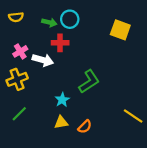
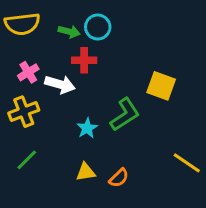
yellow semicircle: (16, 17) -> (22, 24), size x1.6
yellow square: (120, 30) -> (161, 86), moved
cyan star: (62, 100) -> (87, 128), moved

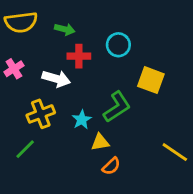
cyan circle: (98, 27) -> (118, 45), moved
pink cross: (28, 72) -> (14, 69), moved
yellow cross: (24, 112) -> (41, 114), moved
yellow triangle: (86, 172) -> (100, 142), moved

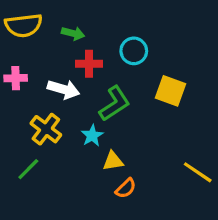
pink cross: (14, 69) -> (16, 78), turned 30
green L-shape: (117, 107) -> (115, 104), moved
yellow cross: (41, 114) -> (46, 129), turned -32

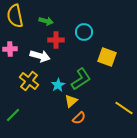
yellow semicircle: (24, 25) -> (15, 16), turned 85
green L-shape: (115, 104) -> (81, 79), moved
yellow triangle: (113, 161) -> (71, 101), turned -32
green line: (28, 169) -> (13, 115), moved

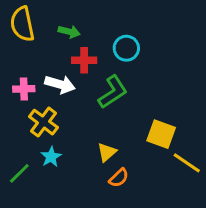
pink cross: (10, 49) -> (24, 89), moved
yellow square: (107, 57) -> (161, 134), moved
green L-shape: (81, 79) -> (113, 92), moved
cyan star: (58, 85) -> (51, 157), moved

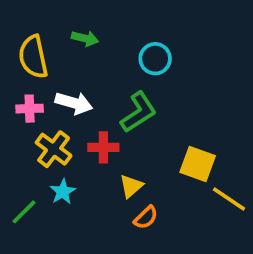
yellow semicircle: (22, 24) -> (33, 57), moved
red cross: (84, 60) -> (103, 147), moved

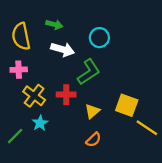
white arrow: (74, 103) -> (63, 49), moved
yellow triangle: (131, 186) -> (92, 111), moved

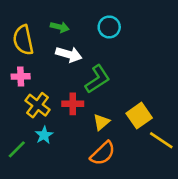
cyan circle: (99, 38) -> (109, 27), moved
yellow square: (127, 105) -> (139, 116), turned 35
orange semicircle: (93, 140) -> (103, 153), size x1.5

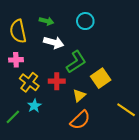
yellow square: (139, 116) -> (101, 78), moved

